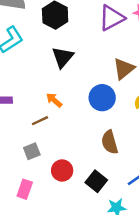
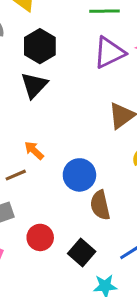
black triangle: (63, 57) -> (34, 85), moved
blue circle: (102, 98) -> (79, 175), moved

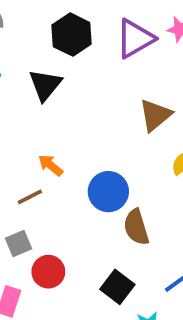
black hexagon: (40, 46) -> (72, 35), moved
red circle: (40, 237) -> (48, 272), moved

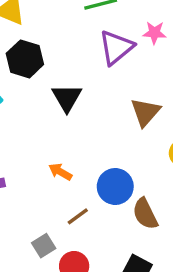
black hexagon: (72, 35) -> (25, 59), moved
black triangle: (45, 85) -> (67, 98), moved
brown line: (30, 197) -> (78, 216), moved

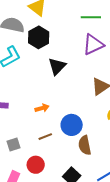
orange arrow: (60, 172) -> (42, 108), turned 120
gray square: (44, 246) -> (13, 145), moved

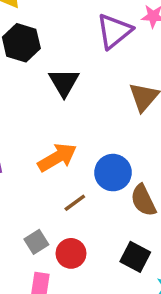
orange arrow: (42, 108) -> (57, 157), size x1.6
gray square: (13, 145) -> (36, 242), moved

